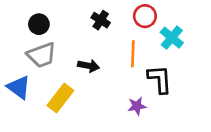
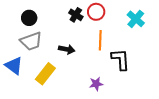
red circle: (145, 16) -> (96, 12), moved
cyan cross: (172, 38) -> (136, 19), moved
purple star: (137, 106) -> (96, 84), moved

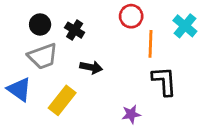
black cross: (76, 15) -> (75, 30), moved
orange line: (100, 40) -> (150, 44), moved

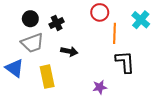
black cross: (75, 30) -> (57, 23), turned 32
yellow rectangle: (62, 100) -> (47, 77), turned -50

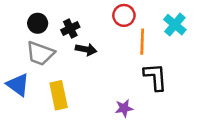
gray trapezoid: (32, 43) -> (40, 53), turned 40
black arrow: (69, 51) -> (86, 49), moved

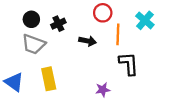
black arrow: (86, 49) -> (88, 41), moved
blue triangle: (18, 85) -> (14, 82), moved

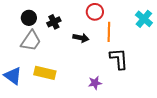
cyan cross: (145, 20) -> (144, 19), moved
gray trapezoid: (34, 44) -> (31, 41), turned -75
yellow rectangle: (49, 79) -> (45, 73), turned -65

